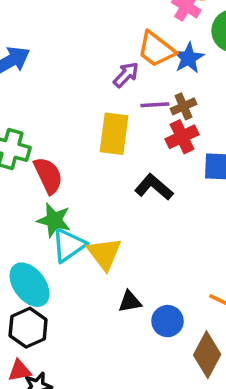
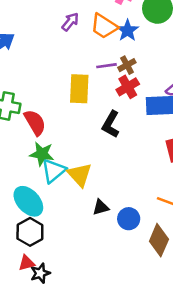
purple arrow: (126, 75) -> (70, 22), moved
black L-shape: (154, 187) -> (111, 124), turned -96

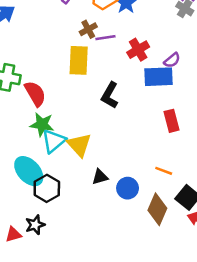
brown cross: (127, 65) -> (88, 29), moved
red cross: (128, 87) -> (138, 50), moved
black hexagon: (30, 232) -> (47, 188), moved
red triangle: (26, 263) -> (13, 234), moved
black star: (40, 273) -> (35, 225), moved

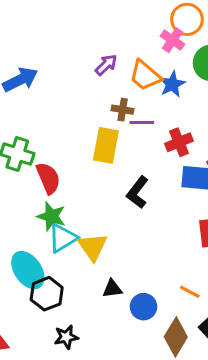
brown cross: (88, 29) -> (123, 110), turned 30
black star: (35, 225) -> (66, 337), moved

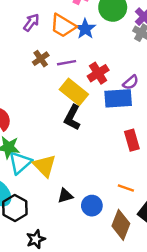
brown cross: (123, 110) -> (41, 59), moved, turned -35
yellow rectangle: (106, 145) -> (74, 92), moved, turned -52

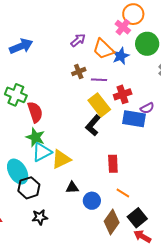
red rectangle: (132, 140) -> (113, 164), moved
yellow triangle: (45, 166) -> (61, 159), turned 35

